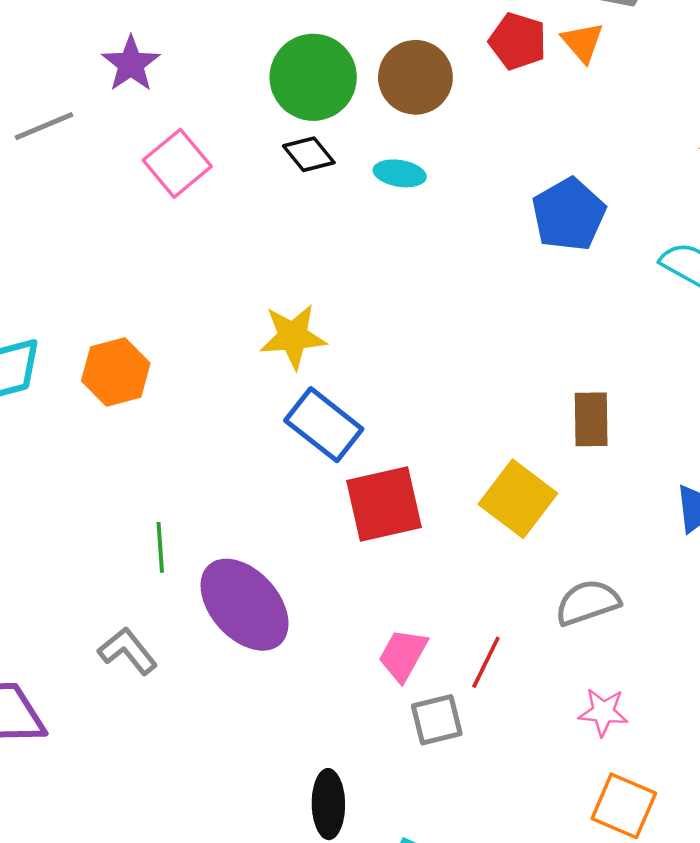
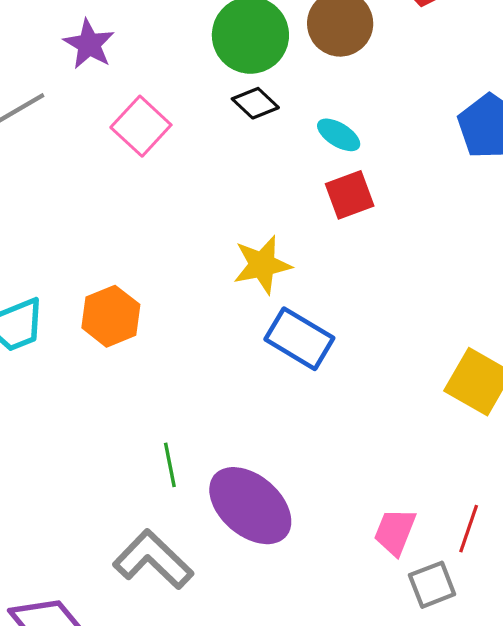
cyan ellipse: (400, 173) -> (339, 135), moved, turned 30
red square: (384, 504) -> (350, 195), moved, size x0.7
gray L-shape: (128, 651) -> (153, 560), size x1.5

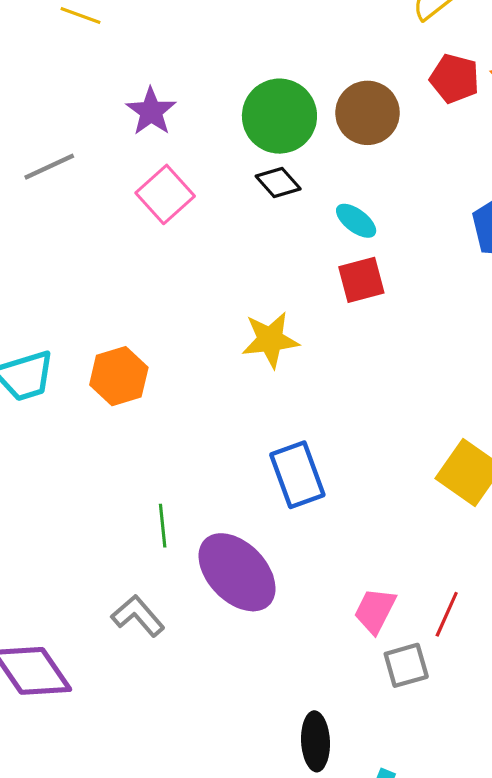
purple star: (89, 44) -> (151, 111), moved
blue rectangle: (299, 339) -> (297, 475), moved, turned 34
gray L-shape: (153, 560) -> (138, 616), size x0.7

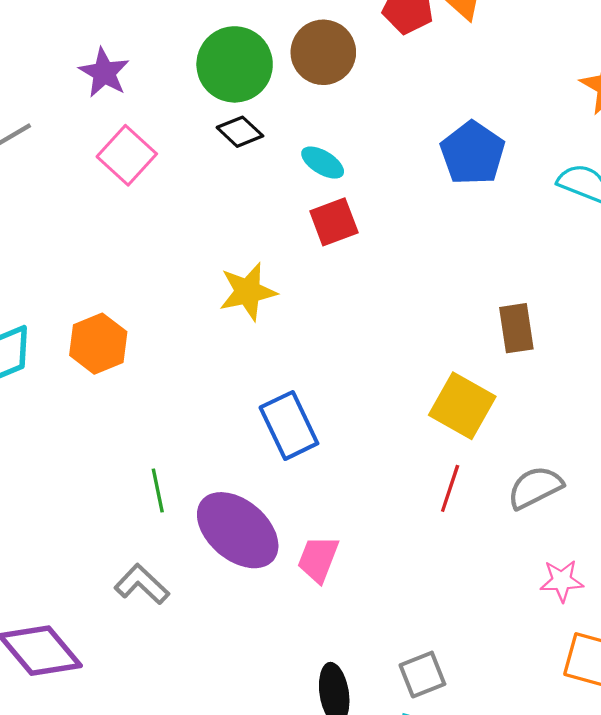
pink trapezoid: (375, 611) -> (318, 559), moved
red line: (447, 614) -> (450, 488), moved
gray square: (406, 665) -> (422, 675), moved

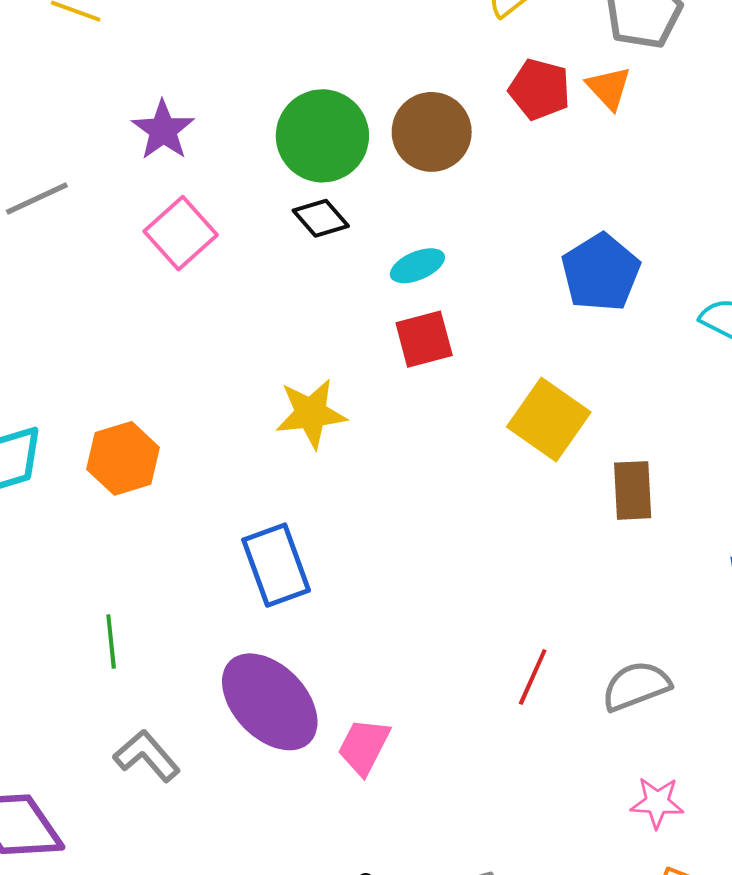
cyan ellipse: (323, 163) -> (417, 266), turned -60
yellow square: (462, 406) -> (549, 419), moved
blue rectangle: (289, 425) -> (276, 565), moved
green line: (158, 490) -> (111, 642), moved

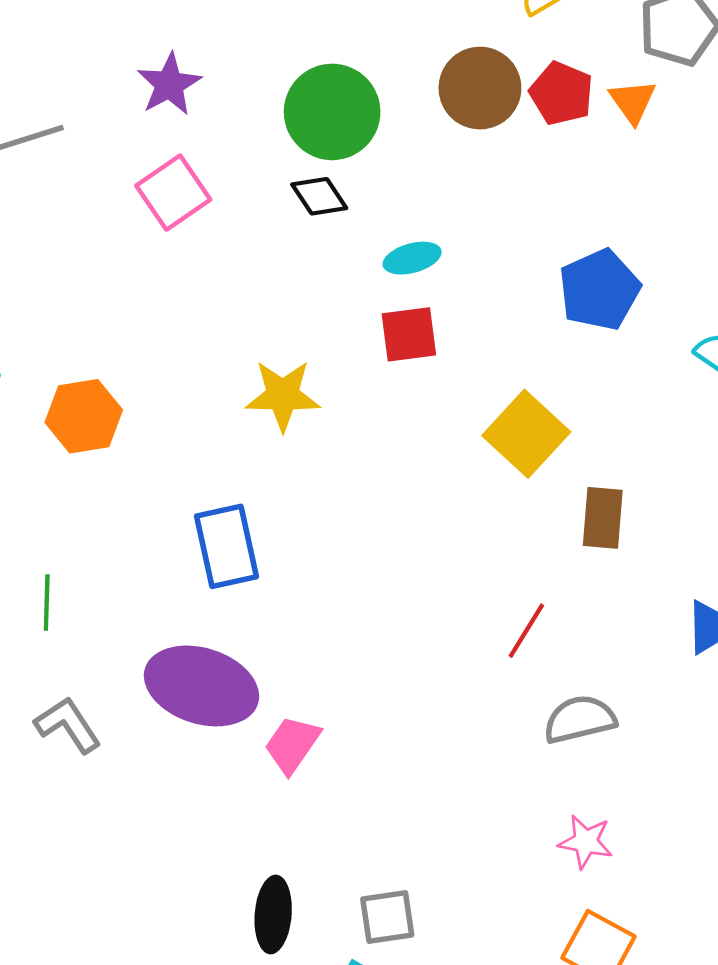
brown circle: (432, 132) -> (480, 88), moved
red line: (533, 677) -> (526, 631), moved
purple ellipse: (270, 702) -> (202, 686), turned -36

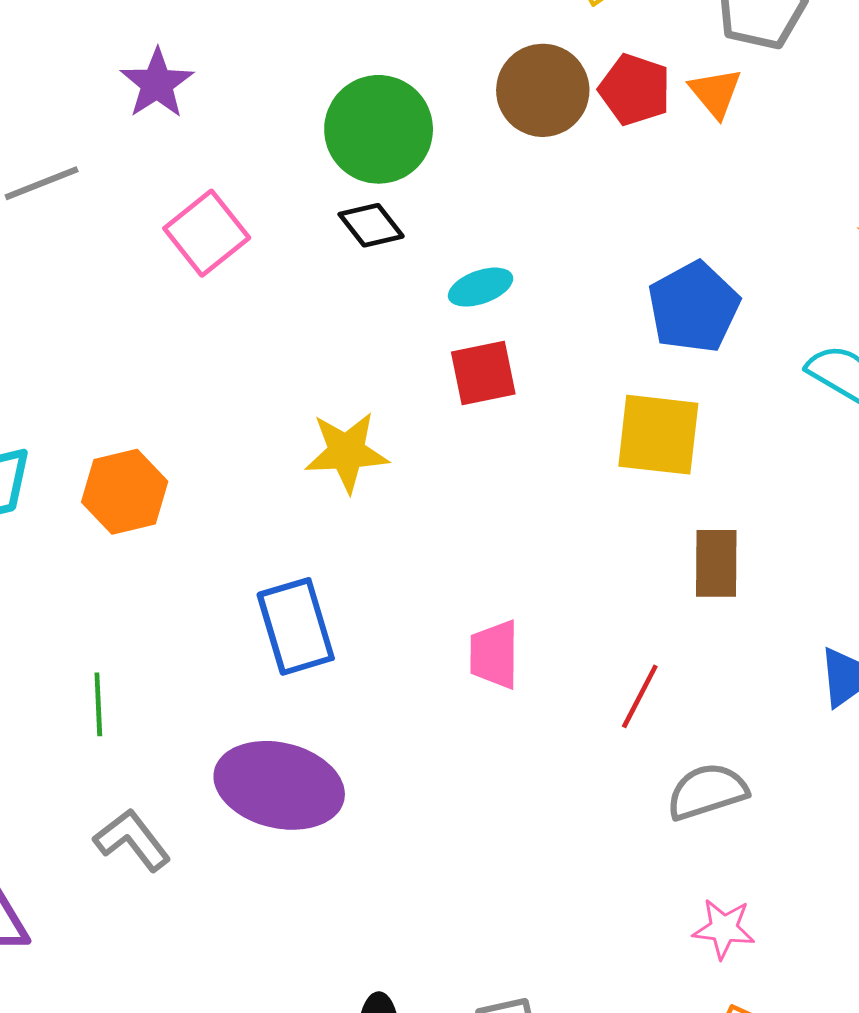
purple star: (169, 84) -> (157, 83), moved
yellow square: (526, 434) -> (658, 435), moved, turned -32
pink trapezoid: (292, 745) -> (494, 655), moved, turned -30

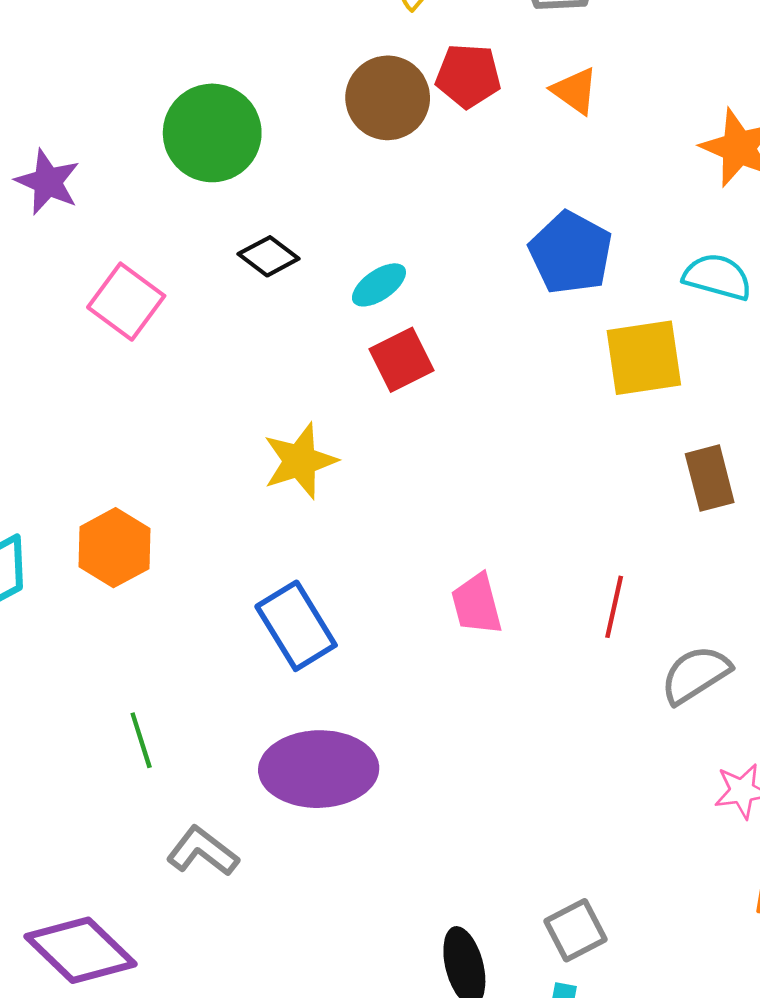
orange triangle: (716, 93) -> (575, 91), moved
green circle: (379, 129) -> (212, 133), moved
yellow square: (658, 435) -> (644, 358), moved
brown rectangle: (716, 563) -> (710, 478), moved

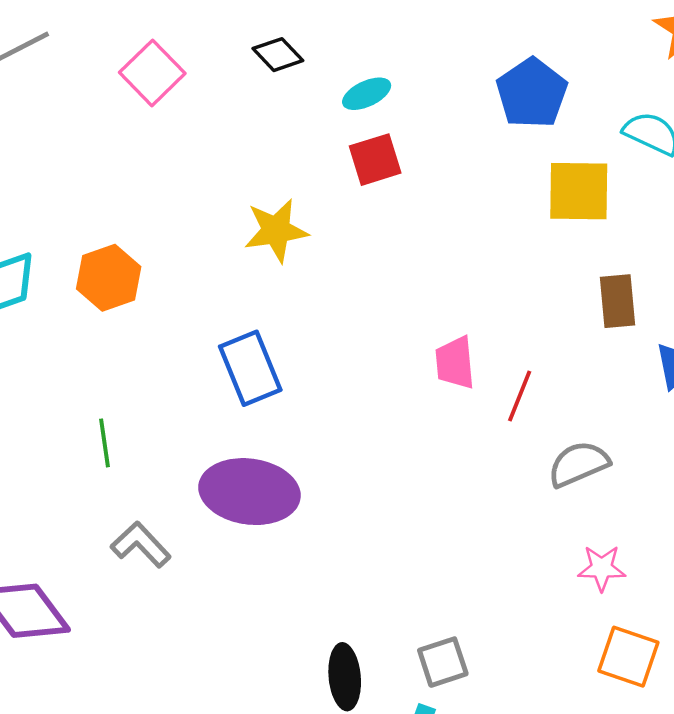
pink trapezoid: (477, 604) -> (455, 363), moved

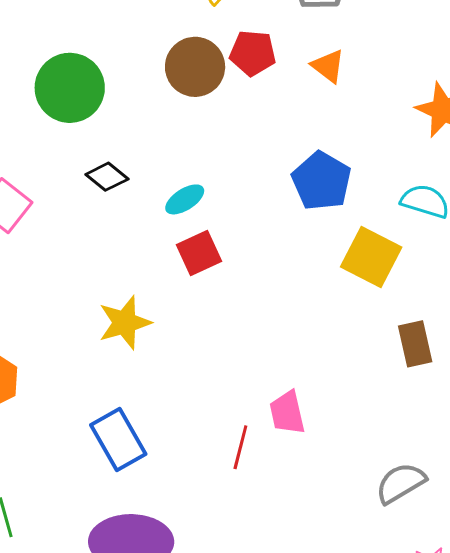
yellow square: (579, 191) -> (371, 257), turned 34
red line: (520, 396) -> (240, 447), moved

